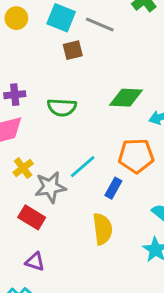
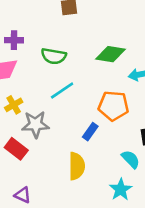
cyan line: (83, 167) -> (62, 91), moved
purple triangle: (35, 262) -> (23, 195), moved

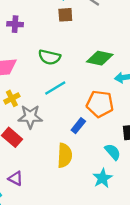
purple cross: (14, 40) -> (15, 24), moved

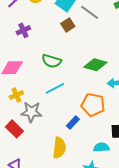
brown square: (65, 15) -> (68, 25), turned -32
purple cross: (15, 24) -> (23, 30), turned -32
cyan semicircle: (113, 152) -> (101, 147), turned -56

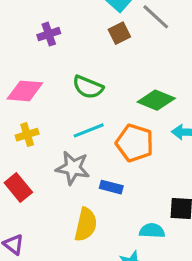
orange pentagon: (93, 105) -> (135, 143), moved
gray star: (31, 112) -> (73, 168), moved
blue rectangle: (73, 123) -> (111, 187), turned 56

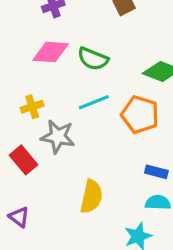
pink diamond: (25, 91) -> (51, 52), moved
gray star: (73, 168) -> (58, 137), moved
blue rectangle: (111, 187) -> (156, 172), moved

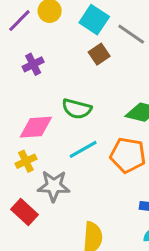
pink diamond: (51, 52) -> (36, 127), moved

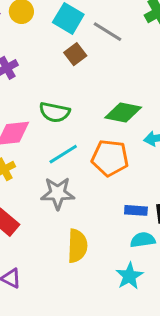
gray star: (54, 186) -> (58, 193), moved

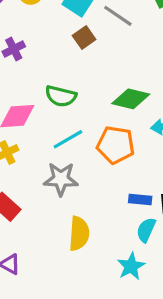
cyan semicircle: (143, 240) -> (146, 230), turned -60

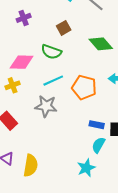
brown square: (84, 38) -> (64, 28), moved
green diamond: (131, 99) -> (101, 44), moved, turned 30
yellow semicircle: (79, 233) -> (31, 166), moved

